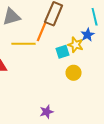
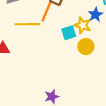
yellow circle: (74, 73) -> (86, 47), moved

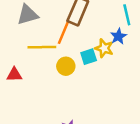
yellow circle: (86, 47) -> (66, 66), moved

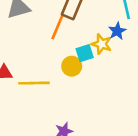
yellow line: (42, 47) -> (34, 83), moved
yellow circle: (66, 66) -> (72, 66), moved

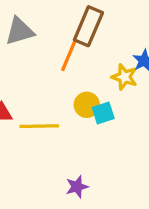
cyan square: (85, 53) -> (103, 113), moved

